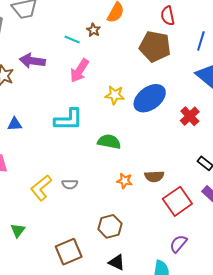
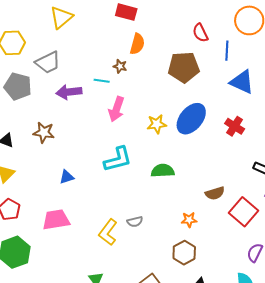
red semicircle: (168, 16) -> (200, 33), moved
purple arrow: (32, 61) -> (69, 92), moved
orange star: (125, 181) -> (189, 220), moved

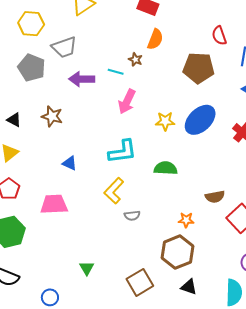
blue triangle: (67, 177) -> (70, 163), turned 35
yellow L-shape: (108, 232) -> (114, 191), moved
brown hexagon: (184, 253) -> (177, 252), size x1.4

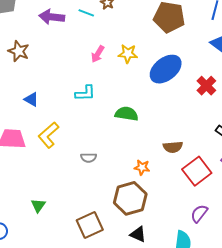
pink arrow: (127, 102) -> (98, 54), moved, size x0.7
yellow star: (165, 121) -> (128, 54), moved
cyan L-shape: (122, 152) -> (85, 93), size x0.7
yellow L-shape: (114, 191) -> (48, 135), moved

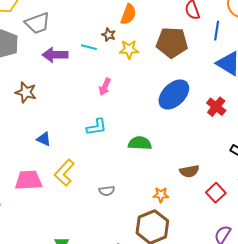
yellow star: (128, 54) -> (129, 49), moved
red square: (197, 171) -> (216, 193), size x0.7

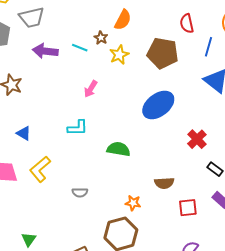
yellow star: (129, 49) -> (119, 55), turned -30
red cross: (216, 107) -> (197, 139), moved
red square: (216, 193) -> (188, 208), turned 30

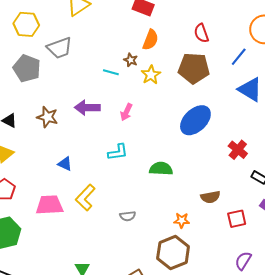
red semicircle: (187, 23) -> (201, 33), moved
blue line: (209, 47) -> (239, 57), turned 30
purple arrow: (45, 51) -> (87, 108), moved

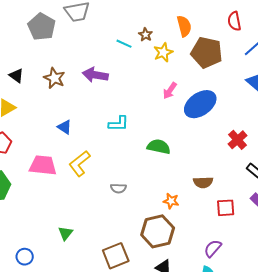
red semicircle: (201, 33) -> (234, 21), moved
orange semicircle: (150, 40) -> (184, 26), moved, turned -45
pink arrow: (126, 112) -> (170, 91), moved
purple semicircle: (243, 261) -> (213, 248), moved

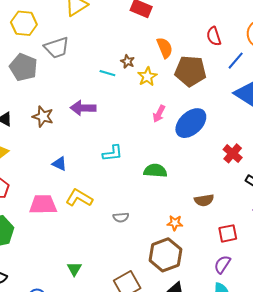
yellow L-shape: (79, 164) -> (79, 198), turned 76
red square: (226, 208) -> (228, 233), moved

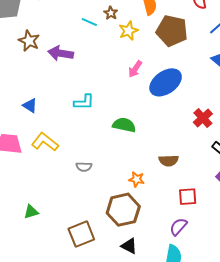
brown star: (43, 116) -> (29, 41), moved
green triangle: (74, 269) -> (31, 212), turned 35

